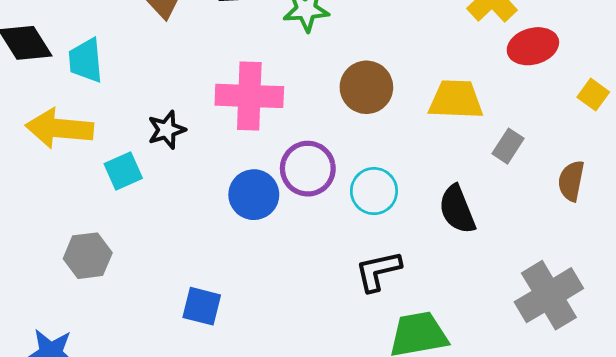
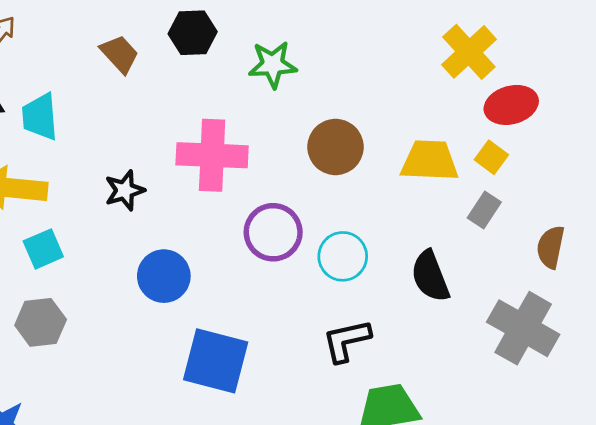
yellow square: (593, 95) -> (491, 157), moved
cyan square: (123, 171) -> (43, 249), moved
blue circle: (254, 195) -> (164, 276), moved
gray cross: (549, 295) -> (523, 328), moved, turned -30
blue square: (202, 306) -> (216, 361), moved, size x1.6

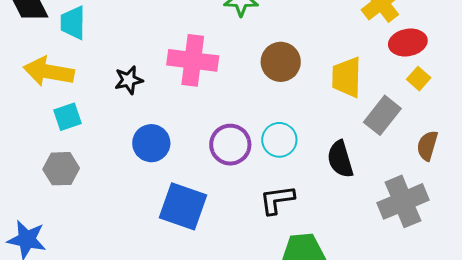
yellow square: (491, 157) -> (419, 79), moved
yellow trapezoid: (430, 161) -> (347, 77), turned -96
gray rectangle: (484, 210) -> (382, 115), size x1.5
purple circle: (273, 232) -> (230, 145), moved
gray cross: (523, 328) -> (403, 201), turned 33

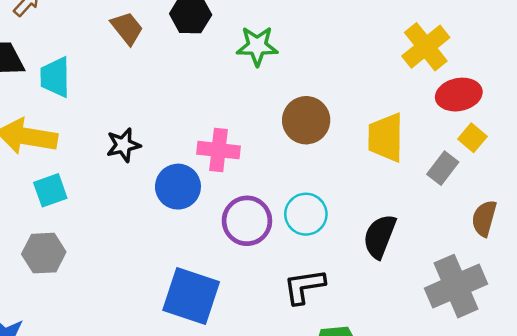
pink cross: (193, 60) -> (219, 150), moved, size x0.7
gray rectangle: (382, 115) -> (443, 168), moved, size x0.7
blue circle: (151, 143) -> (178, 187), moved
black semicircle: (340, 159) -> (380, 236), turned 39

